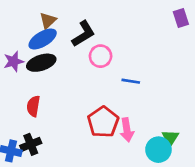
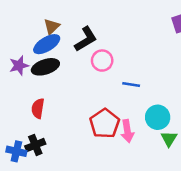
cyan circle: (158, 150) -> (158, 117), moved

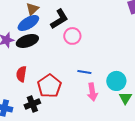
blue line: (131, 84) -> (84, 72), moved
red pentagon: (105, 124) -> (49, 86), moved
black cross: (35, 145) -> (32, 104), moved

